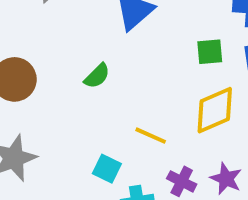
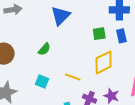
cyan square: (107, 169) -> (42, 82), moved

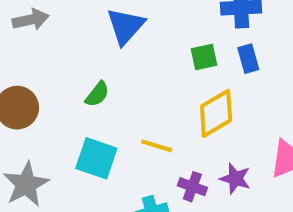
cyan square: (42, 82) -> (96, 158), size x1.5

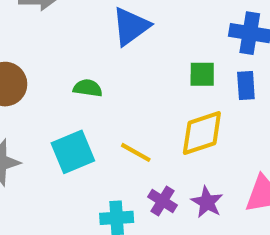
green semicircle: (97, 94) -> (88, 88), turned -132
cyan square: (96, 158) -> (73, 152), turned 36

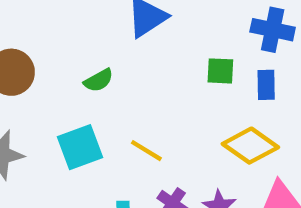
green semicircle: (88, 88) -> (99, 80), turned 140
yellow diamond: (202, 133) -> (250, 146), moved, turned 51

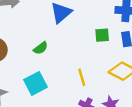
yellow line: (146, 151) -> (82, 77), moved, turned 49

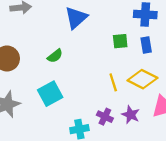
yellow line: (82, 77) -> (113, 82), moved

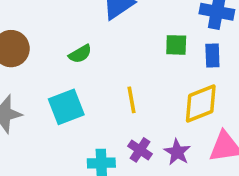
yellow diamond: (142, 79) -> (201, 104), turned -56
yellow line: (113, 82) -> (132, 100), moved

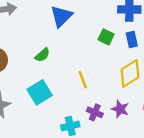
green square: (176, 45) -> (106, 37), turned 35

